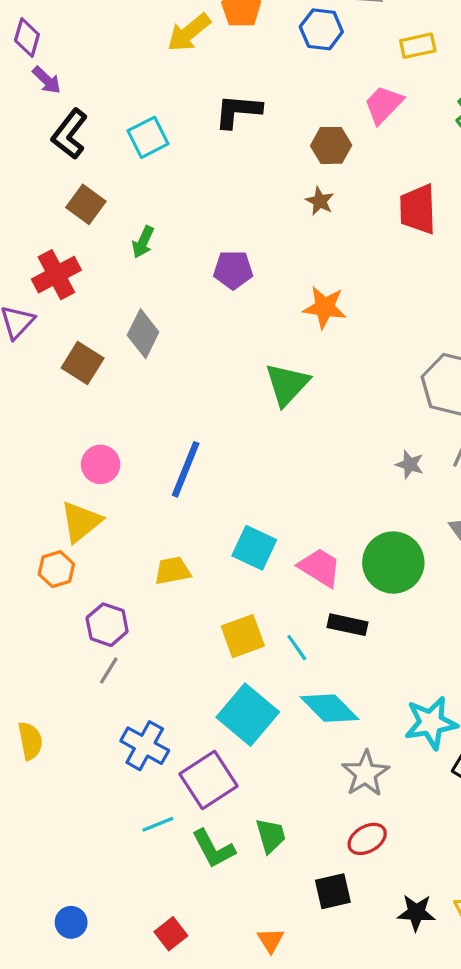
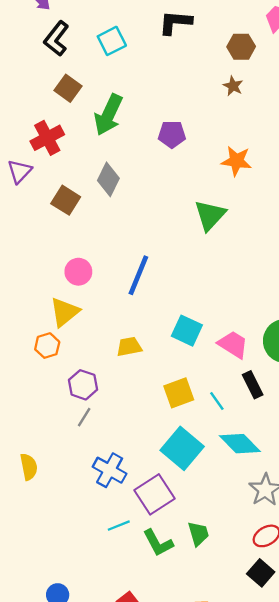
green arrow: (143, 242) -> (108, 115), size x1.8
black rectangle: (348, 625) -> (253, 385), turned 52
black square: (333, 891) -> (261, 573), moved, turned -36

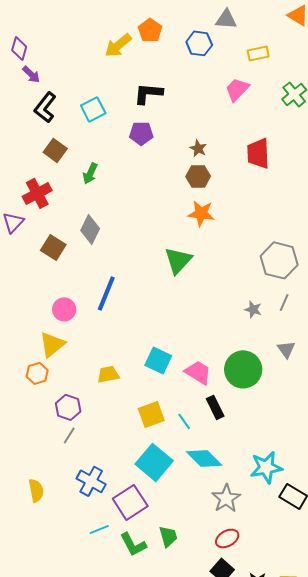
brown hexagon: (241, 47) -> (198, 176), moved
green arrow: (108, 115) -> (90, 173), size x0.6
purple pentagon: (172, 134) -> (141, 133), moved
blue line: (138, 275) -> (106, 293), moved
yellow semicircle: (29, 467) -> (36, 490), moved

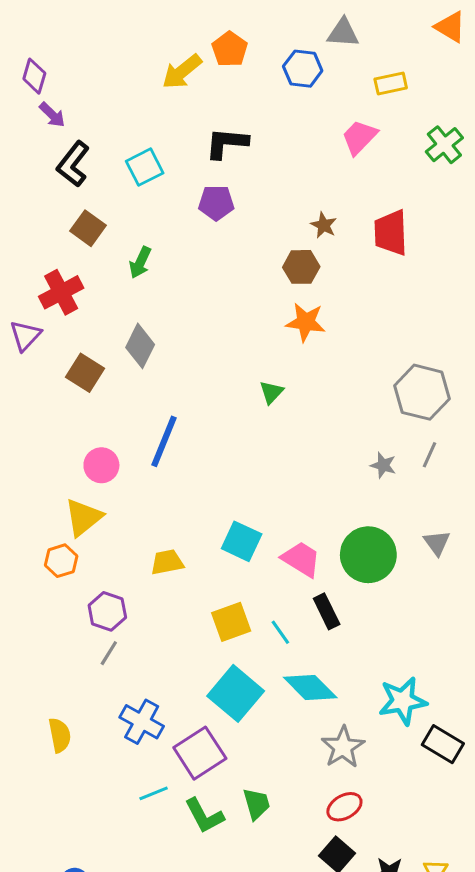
brown star: (198, 148) -> (324, 225), moved
green triangle: (178, 260) -> (271, 392), size x0.6
gray triangle: (286, 349) -> (437, 543), moved

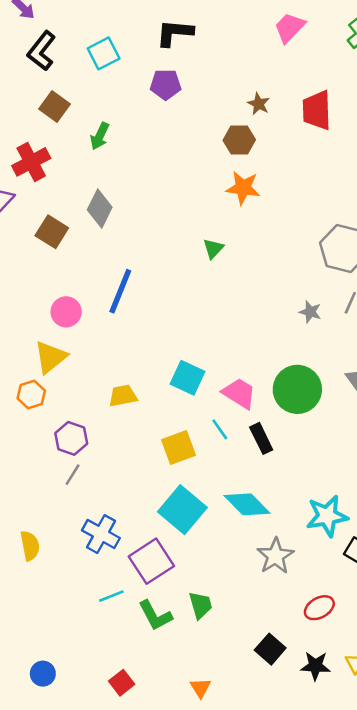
cyan line: (280, 632) -> (220, 429), moved
red ellipse: (344, 807) -> (319, 608), moved

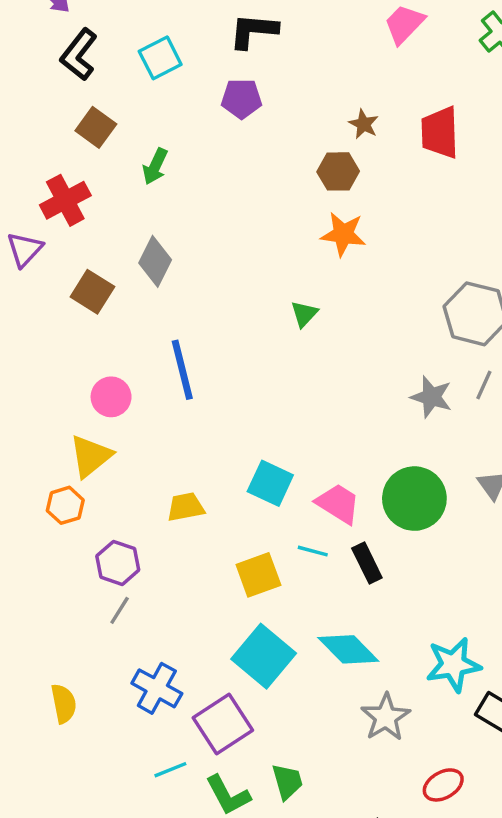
blue line: (120, 291) -> (182, 370), turned -36
gray star: (310, 312) -> (431, 397), size x1.4
cyan line: (220, 429) -> (313, 551), turned -40

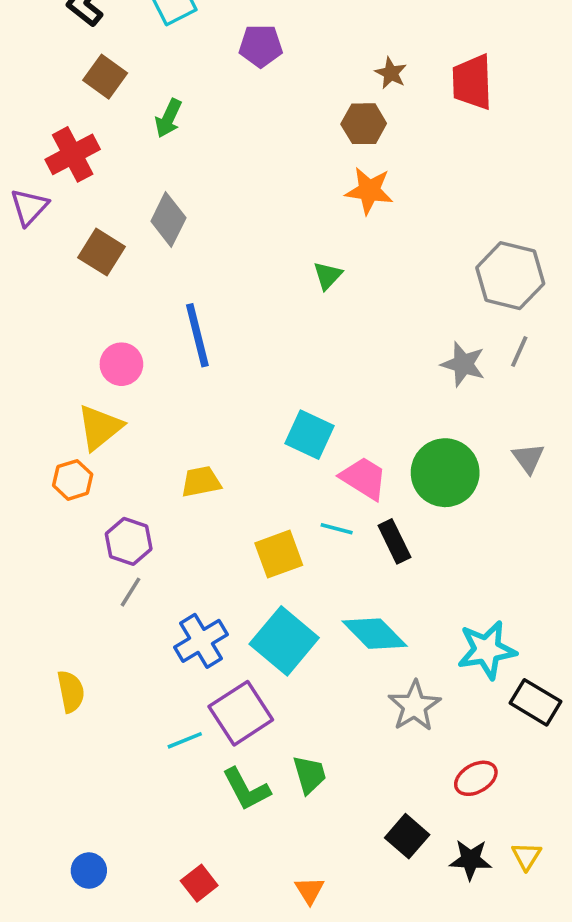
cyan square: (270, 483) -> (309, 435), moved
blue cross: (157, 688) -> (201, 641), moved, turned 30
cyan line: (170, 770) -> (185, 740), moved

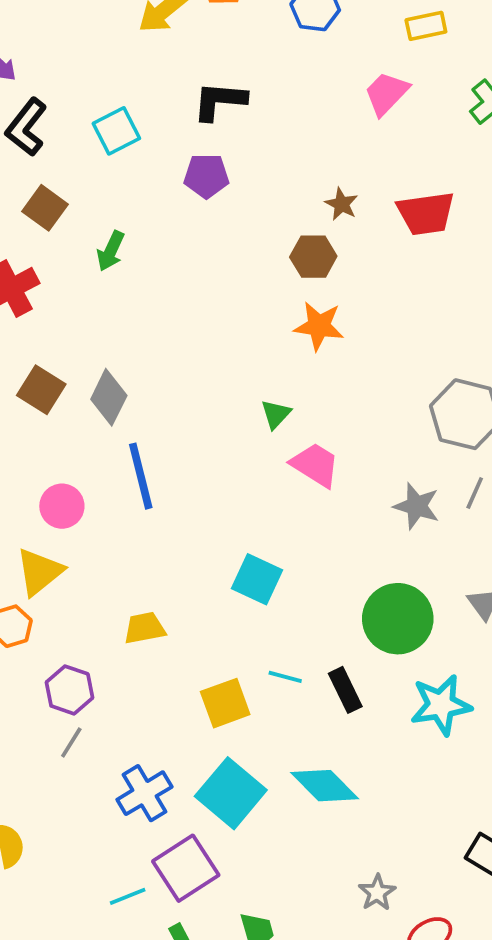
red trapezoid: (472, 82) -> (426, 213), turned -96
gray diamond: (168, 220) -> (109, 397), moved
pink trapezoid: (364, 478) -> (315, 465), moved
cyan star: (487, 650) -> (441, 705), moved
gray star: (414, 706) -> (377, 893), moved, size x0.7

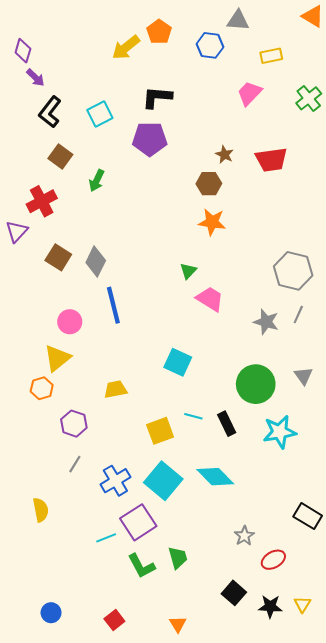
purple pentagon: (206, 176) -> (150, 139), size x1.4
gray line: (71, 742) -> (75, 464), moved

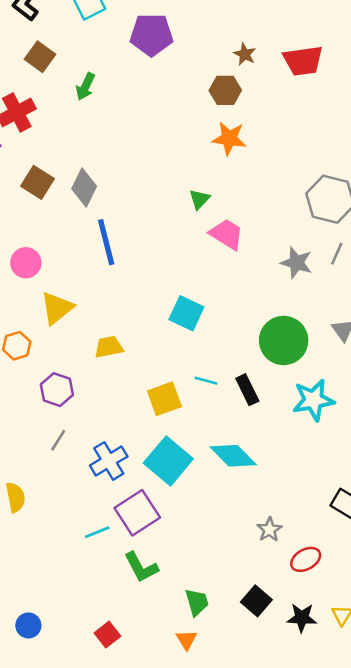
pink circle: (70, 322) -> (26, 263), moved
yellow triangle: (57, 358) -> (57, 308), moved
green trapezoid: (178, 558) -> (197, 602), moved

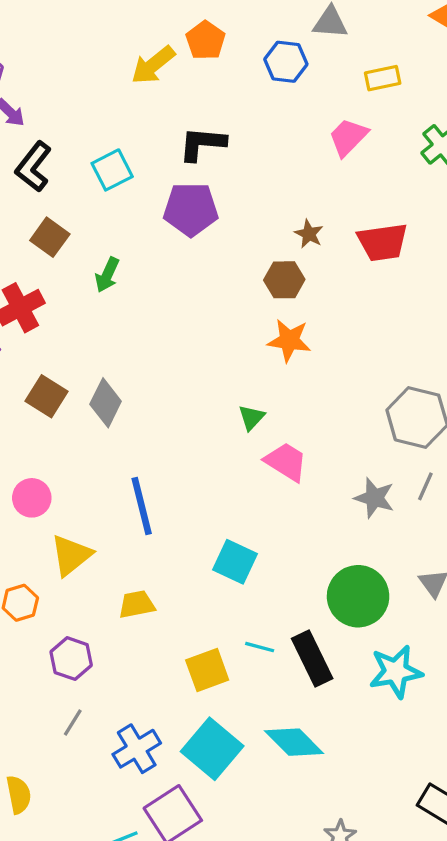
blue line: (106, 242) -> (142, 506), moved
black rectangle: (247, 390) -> (312, 659), size x1.4

